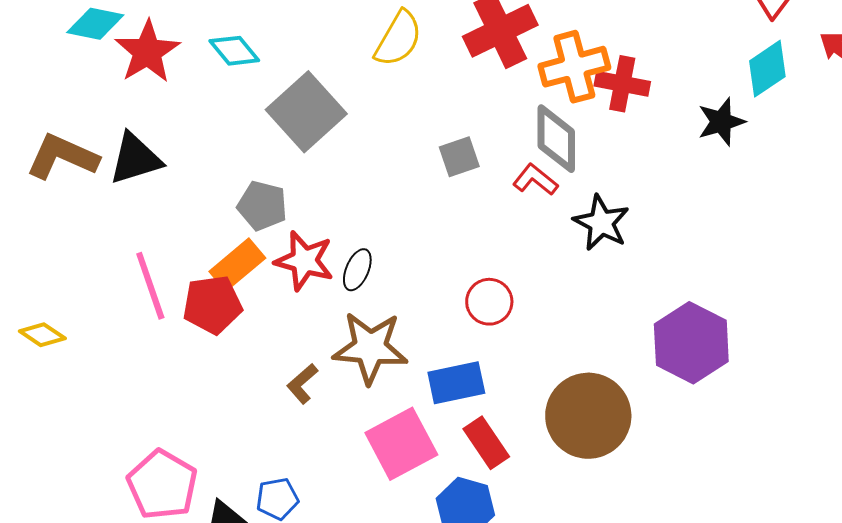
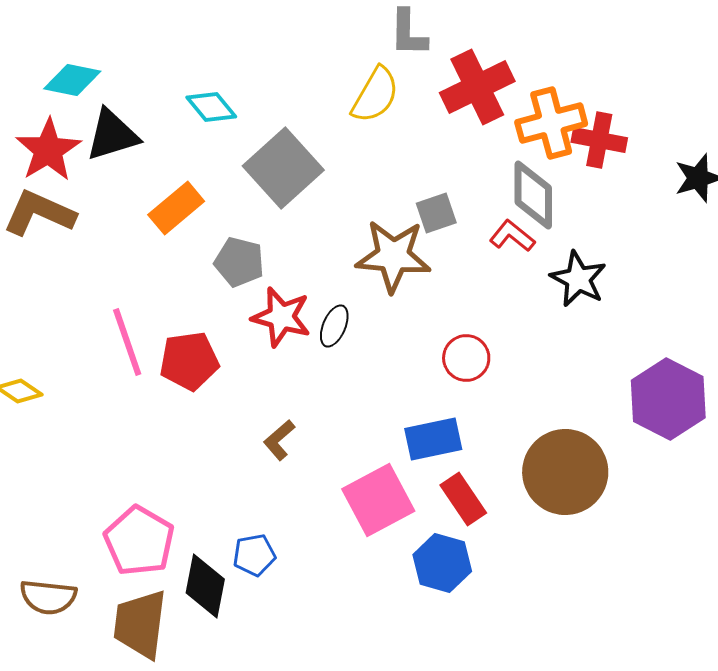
red star: (147, 52) -> (48, 150), moved
black triangle: (135, 159) -> (112, 135), moved
orange rectangle: (237, 265) -> (176, 208), moved
brown star: (370, 348) -> (393, 256), moved

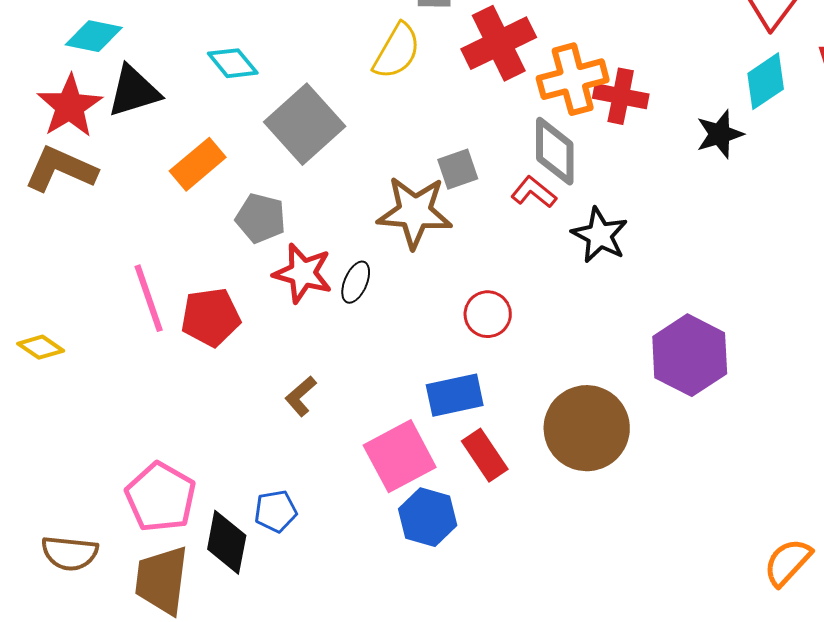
blue hexagon: (442, 563) -> (428, 517), moved

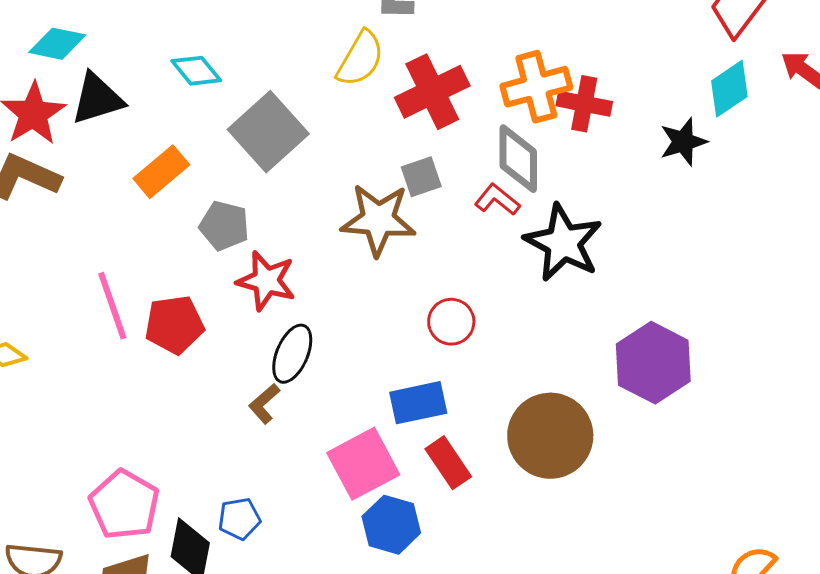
red cross: (499, 43) -> (432, 92), moved
black star: (600, 235) -> (563, 243), size x1.4
black ellipse: (356, 282) -> (292, 354), moved, size x1.4

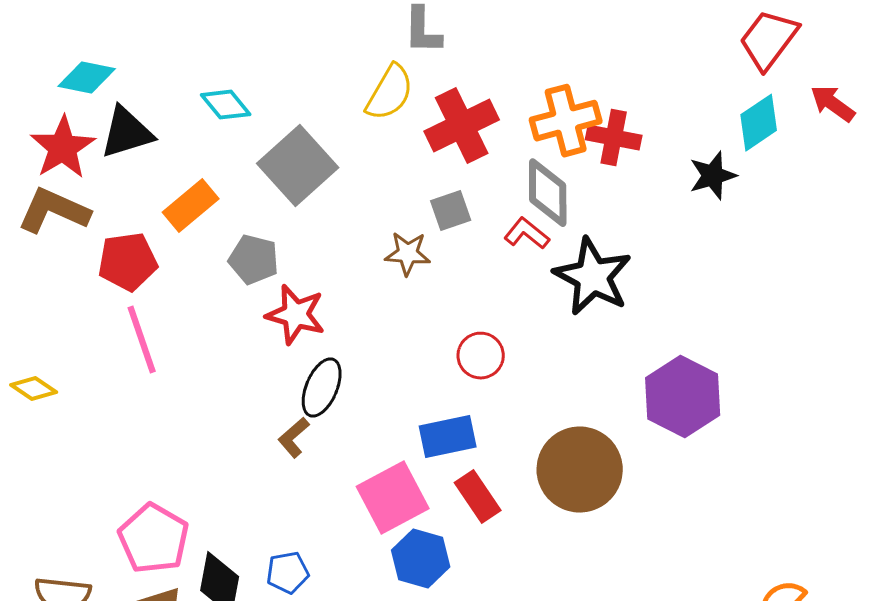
brown star: (378, 220) -> (408, 254), size x0.6
red pentagon: (174, 325) -> (128, 262), moved
blue pentagon: (239, 519) -> (288, 573), moved

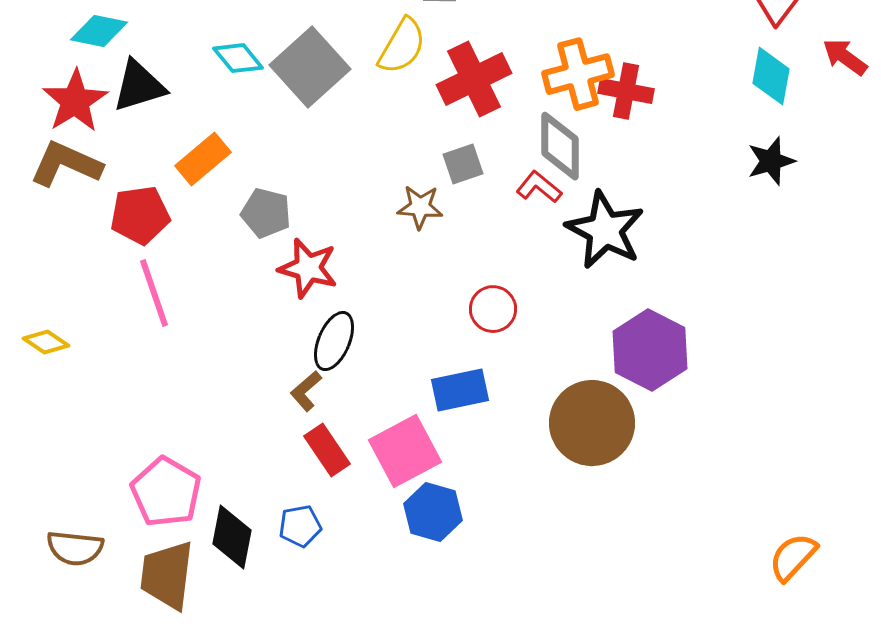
cyan diamond: (759, 123) -> (771, 76), turned -46
gray square: (298, 166) -> (310, 67), moved
black star: (713, 176) -> (771, 161), moved
purple hexagon: (683, 397) -> (650, 350), moved
red rectangle: (478, 497) -> (327, 450), moved

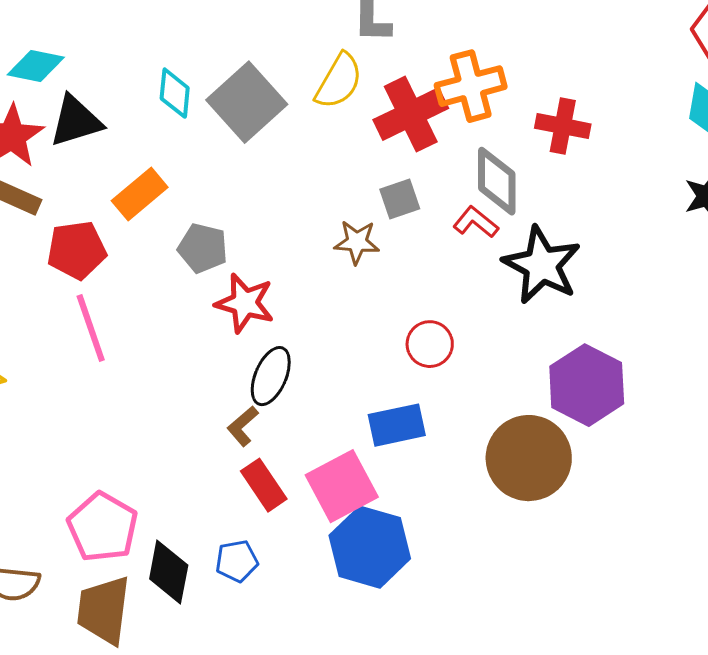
cyan diamond: (238, 58) -> (175, 93), turned 45
orange cross: (578, 74) -> (471, 86), moved
blue hexagon: (433, 512) -> (370, 547), size x1.4

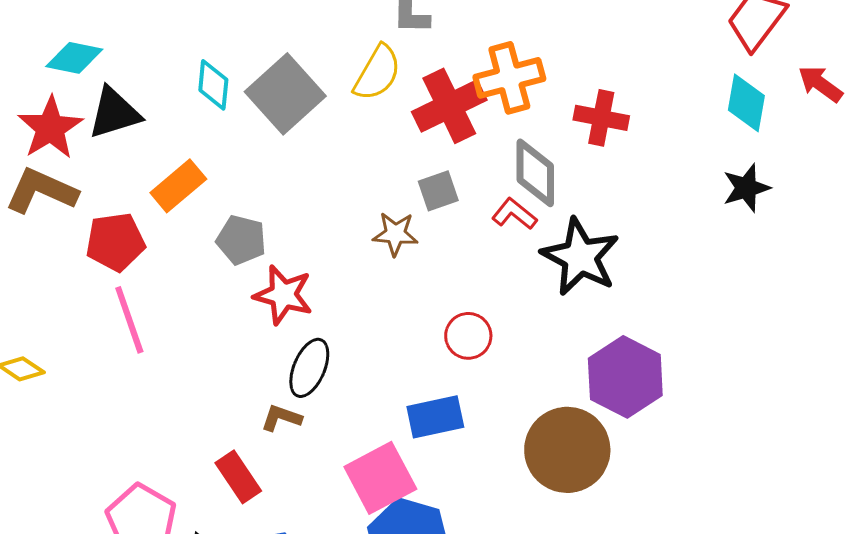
brown L-shape: (243, 426) -> (281, 418), turned 60
red rectangle: (264, 485) -> (238, 477), moved

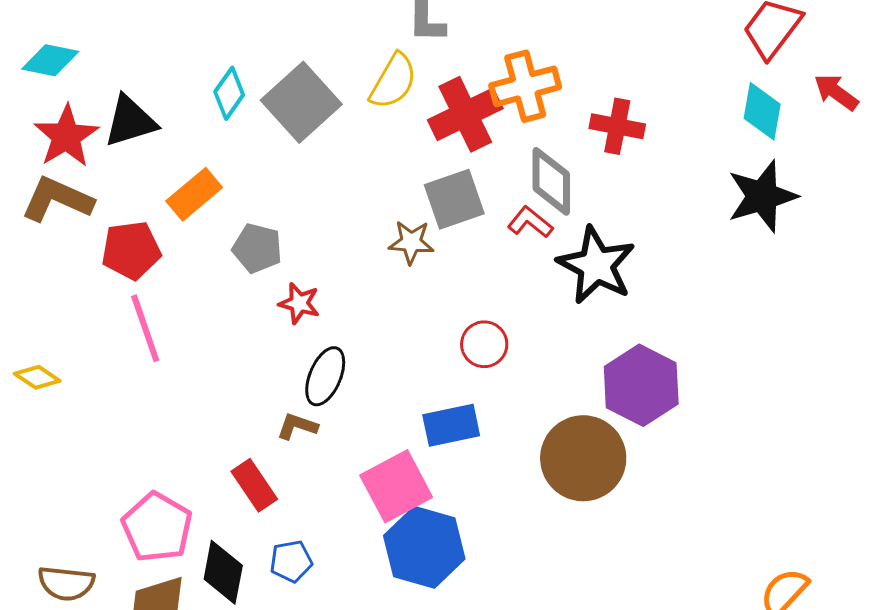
cyan diamond: (74, 58) -> (50, 60), moved
cyan diamond: (213, 85) -> (229, 93), turned 30
black star: (746, 188) -> (762, 196), size x1.5
gray square: (438, 191) -> (454, 199), size x1.5
red star: (283, 295) -> (299, 303), size x0.7

